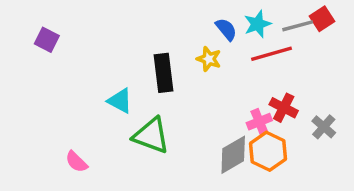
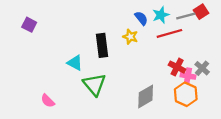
pink cross: (259, 122) -> (188, 76), moved, turned 32
gray cross: (324, 127) -> (202, 68), moved
green triangle: (151, 136) -> (94, 85), turned 30
orange hexagon: (268, 151) -> (186, 94), moved

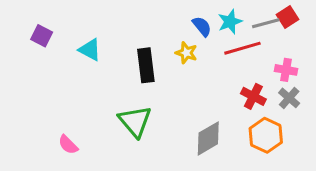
cyan triangle: (75, 63) -> (90, 50), moved
pink cross: (188, 76) -> (286, 70), moved

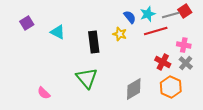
purple square: (42, 36) -> (27, 23), turned 32

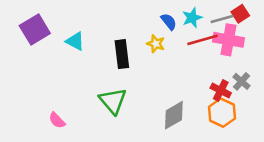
purple square: (27, 23) -> (35, 29), size x1.6
pink cross: (184, 45) -> (228, 40), moved, size x1.6
red cross: (163, 62) -> (221, 90), moved

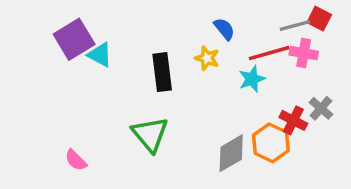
red square: (240, 14) -> (319, 19), turned -30
cyan star: (192, 18) -> (252, 79), moved
purple square: (35, 29) -> (74, 39), moved
pink cross: (228, 40) -> (304, 53), size x0.7
orange hexagon: (222, 113) -> (271, 143), moved

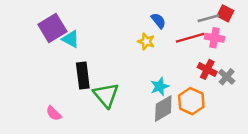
black rectangle: (162, 72) -> (83, 76), moved
cyan star: (252, 79) -> (160, 86), moved
red cross: (293, 120) -> (207, 69), moved

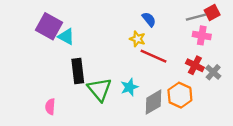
red square: (225, 13) -> (212, 12), turned 35
purple square: (52, 28) -> (49, 26), turned -30
red line: (190, 38) -> (154, 56), moved, turned 40
cyan star: (160, 86) -> (129, 87), moved
pink semicircle: (54, 113) -> (50, 107), turned 49

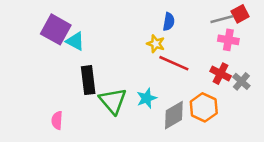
blue semicircle: (149, 19) -> (169, 22), turned 49

